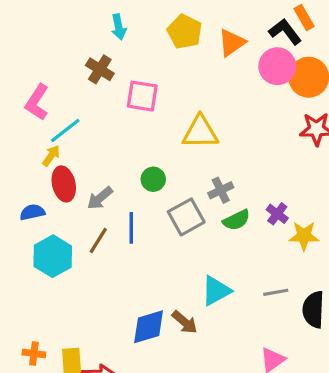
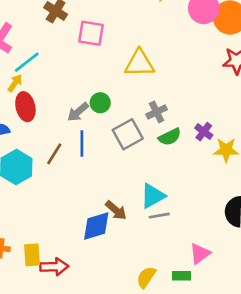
gray arrow: (100, 198) -> (78, 112), moved
gray line: (276, 292) -> (159, 216), moved
brown arrow: (185, 322) -> (116, 210), moved

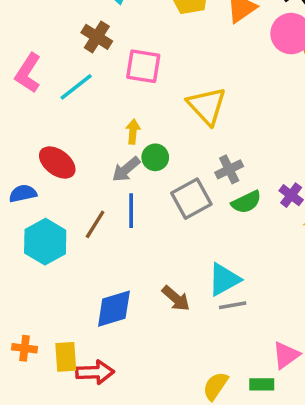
cyan line: (27, 62) -> (76, 87), moved
yellow triangle: (140, 63) -> (207, 106), turned 48
yellow arrow: (15, 83) -> (133, 132), moved, turned -30
red ellipse: (25, 107) -> (57, 163), turned -40
blue diamond: (96, 226) -> (114, 309), moved

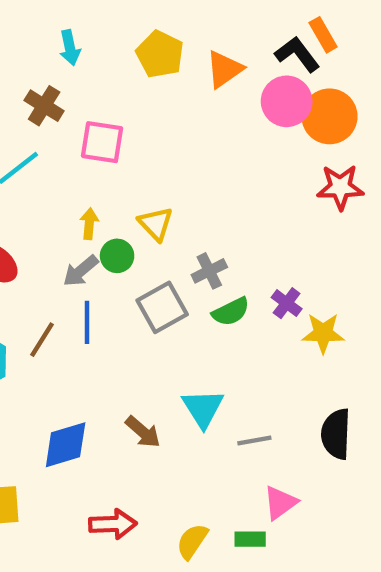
yellow triangle: (207, 106) -> (156, 224), moved, size x0.7
cyan triangle: (224, 279) -> (203, 408), turned -33
gray line: (233, 305) -> (254, 440), moved
red arrow: (95, 372) -> (113, 524), moved

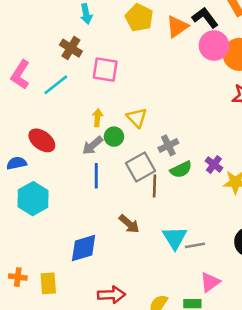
black L-shape: (297, 54) -> (205, 18), moved
brown line: (42, 340) -> (154, 186), moved, turned -30
cyan triangle: (203, 408) -> (175, 238), moved
brown arrow: (143, 432) -> (129, 224), moved

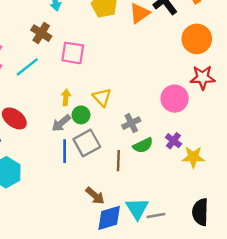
pink circle: (214, 46) -> (175, 99), moved
gray square: (141, 167) -> (87, 143), moved
blue diamond: (84, 248) -> (109, 218), moved

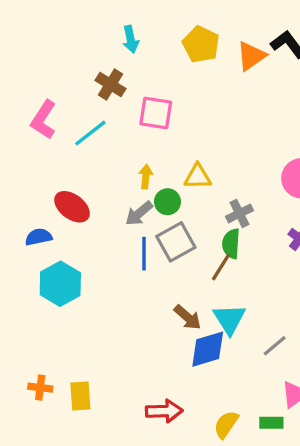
yellow triangle: (102, 97) -> (198, 177), turned -48
green semicircle: (143, 145) -> (231, 244), moved, turned 120
brown line: (118, 161) -> (221, 267), turned 30
cyan triangle: (137, 209) -> (229, 319), moved
gray line: (156, 216) -> (275, 346), turned -30

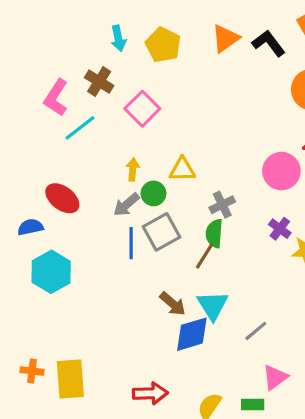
yellow pentagon: (201, 44) -> (163, 45), moved
orange triangle: (251, 56) -> (225, 38), moved
pink square: (156, 113) -> (142, 109), turned 36
pink L-shape: (44, 120) -> (56, 98), moved
yellow rectangle: (80, 396) -> (70, 379), size x1.4

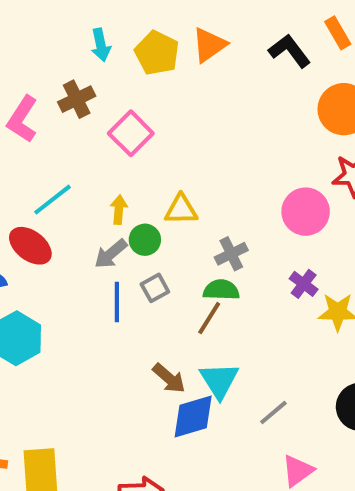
orange triangle: (225, 38) -> (209, 45), moved
brown cross: (99, 82) -> (77, 99), turned 32
cyan line: (80, 128) -> (52, 200), moved
gray square: (161, 232) -> (155, 288), size x0.6
green semicircle: (214, 233) -> (221, 290), turned 88

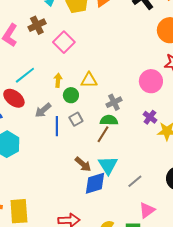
gray arrow: (111, 254) -> (43, 110), moved

